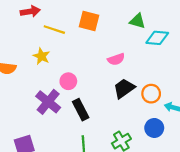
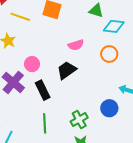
black trapezoid: (124, 88) -> (67, 70), moved
orange circle: (151, 94) -> (109, 54), moved

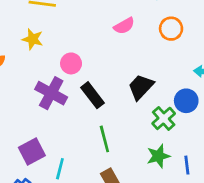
black trapezoid: (67, 70) -> (141, 87), moved
green cross: (79, 120) -> (164, 118), moved

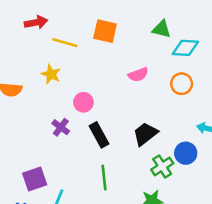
purple cross: (51, 93) -> (61, 127), size x0.6

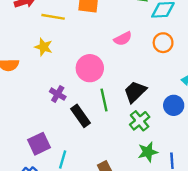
pink circle: (83, 102) -> (90, 68), moved, size x1.5
black rectangle: (99, 135) -> (80, 116), moved
green cross: (162, 167) -> (140, 121), moved
green line: (104, 177) -> (104, 100), moved

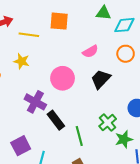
black trapezoid: (135, 92) -> (101, 79), moved
purple cross: (58, 94) -> (35, 102), size x1.5
green line: (104, 100) -> (79, 136), moved
green star: (148, 152) -> (124, 139), moved

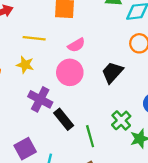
yellow line: (29, 35) -> (34, 38), moved
pink semicircle: (90, 51) -> (76, 45), moved
yellow star: (22, 61) -> (25, 65), moved

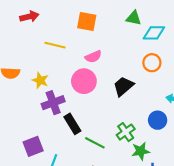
yellow star: (25, 65) -> (40, 80), moved
purple cross: (40, 99) -> (53, 103), turned 35
green line: (90, 136) -> (95, 143), turned -54

